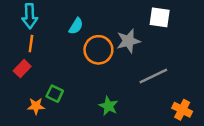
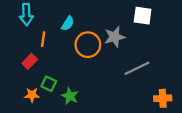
orange line: (31, 44) -> (43, 39), moved
red rectangle: (22, 69) -> (30, 61), moved
green star: (108, 106) -> (70, 96), moved
orange cross: (182, 110) -> (163, 98), turned -30

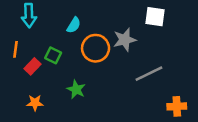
orange line: (43, 39) -> (15, 49), moved
green square: (49, 84) -> (53, 55), moved
green star: (70, 96) -> (76, 89), moved

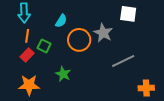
gray star: (125, 40) -> (103, 33), turned -30
orange line: (15, 49) -> (27, 36), moved
orange star: (35, 103) -> (29, 85), size x1.5

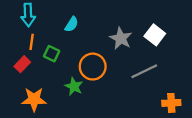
white square: (128, 14) -> (155, 35), moved, turned 30
orange circle: (79, 40) -> (93, 67), moved
red rectangle: (27, 55) -> (22, 64), moved

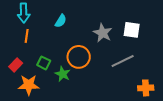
white square: (155, 35) -> (132, 30), turned -30
green square: (52, 54) -> (44, 63), moved
red rectangle: (22, 64) -> (16, 65), moved

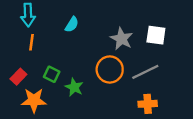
orange circle: (79, 57) -> (110, 69), moved
orange cross: (146, 88) -> (148, 104), moved

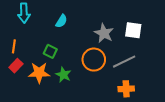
orange line: (32, 42) -> (14, 46), moved
green square: (52, 74) -> (50, 51), moved
orange star: (34, 100) -> (39, 73), moved

